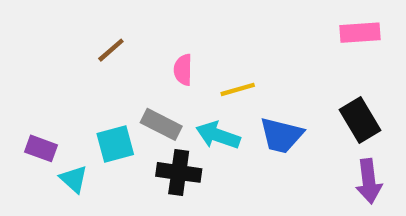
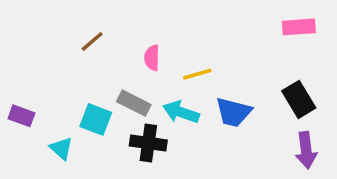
cyan square: (115, 144) -> (96, 119), turned 36
purple rectangle: (41, 148) -> (21, 116), moved

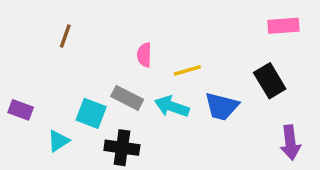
brown line: (92, 41) -> (65, 36), moved, turned -30
black rectangle: (299, 99) -> (270, 81), moved
black cross: (148, 143) -> (122, 148), moved
cyan triangle: (61, 148) -> (58, 141), turned 45

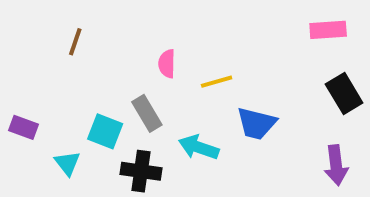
black rectangle: (270, 81) -> (344, 94), moved
gray rectangle: (127, 98) -> (147, 113), turned 32
cyan arrow: (172, 106) -> (199, 147), moved
cyan triangle: (58, 141) -> (67, 163), turned -35

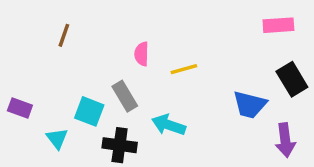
blue trapezoid: (256, 123) -> (250, 105), moved

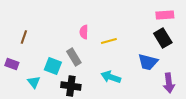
brown line: (64, 35) -> (24, 37), moved
black rectangle: (292, 79) -> (163, 38), moved
cyan arrow: (169, 125) -> (111, 77), moved

